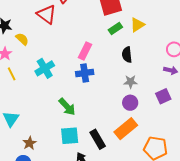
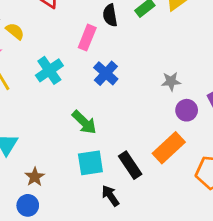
pink rectangle: (85, 51) -> (87, 38), moved
black semicircle: (127, 55) -> (110, 15), moved
blue cross: (85, 73) -> (106, 73), turned -36
purple circle: (130, 103) -> (187, 110), moved

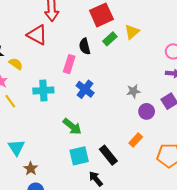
cyan cross: (49, 70) -> (43, 91), turned 36
orange rectangle: (169, 148) -> (136, 140), size x0.6
brown star: (35, 177) -> (31, 169), moved

